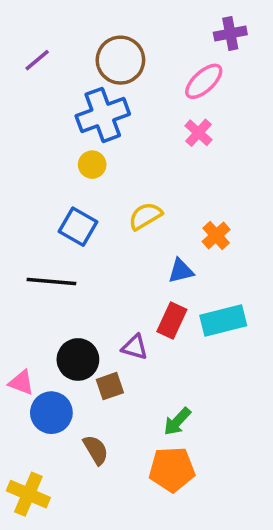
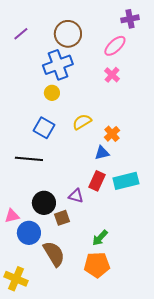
orange cross: (216, 235) -> (112, 134), moved
pink triangle: (21, 383) -> (12, 216), turned -35
brown semicircle: (96, 450) -> (54, 254), size x1.5

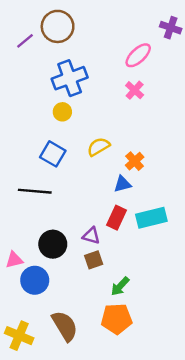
purple cross: (130, 19) -> (171, 28), moved, turned 30
brown circle: (68, 34) -> (58, 26), moved
brown square: (62, 218) -> (94, 260), moved
brown semicircle: (54, 254) -> (65, 326), moved

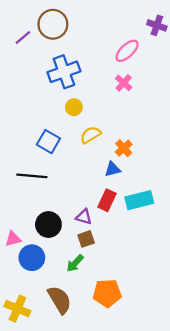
yellow circle: (62, 112) -> (74, 107), moved
green arrow: (120, 286) -> (75, 263), moved

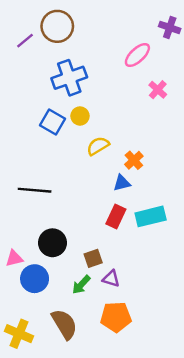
pink cross: (124, 83) -> (158, 90), moved
blue square: (48, 142) -> (52, 122), moved
purple triangle: (84, 217) -> (111, 279), moved

